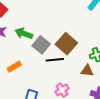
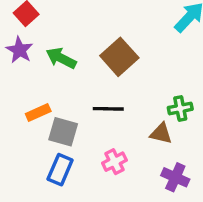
brown square: (66, 44) -> (119, 57), moved
gray square: (41, 45) -> (63, 132), moved, turned -30

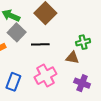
gray square: (63, 132) -> (17, 32), moved, turned 30
pink cross: (114, 162) -> (45, 76), size x1.5

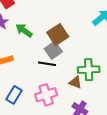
gray square: (17, 32) -> (53, 50), moved
green cross: (83, 42) -> (89, 70), size x1.5

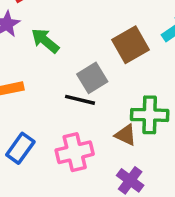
brown square: (58, 35) -> (130, 45), moved

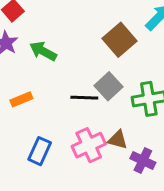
gray square: (92, 78) -> (109, 86), moved
brown triangle: (126, 135) -> (118, 140), moved

